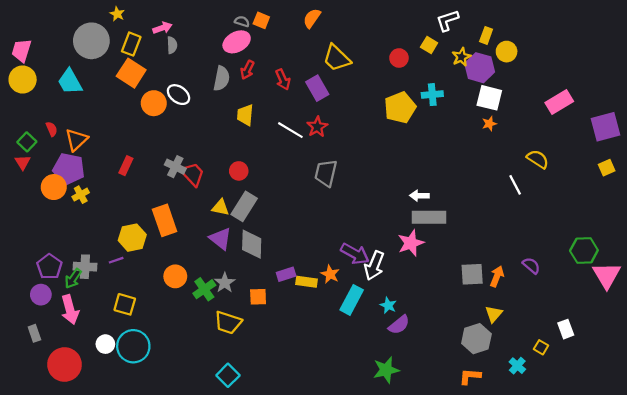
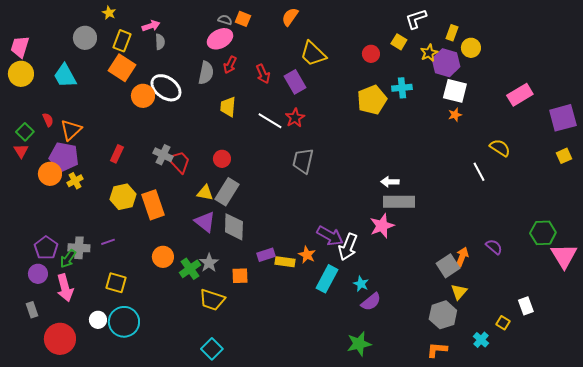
gray circle: (91, 41) -> (85, 38), size x0.7
white ellipse: (179, 95) -> (166, 88), size x1.4
yellow hexagon: (132, 238) -> (123, 197), moved
gray square: (472, 274) -> (448, 266), moved, turned -30

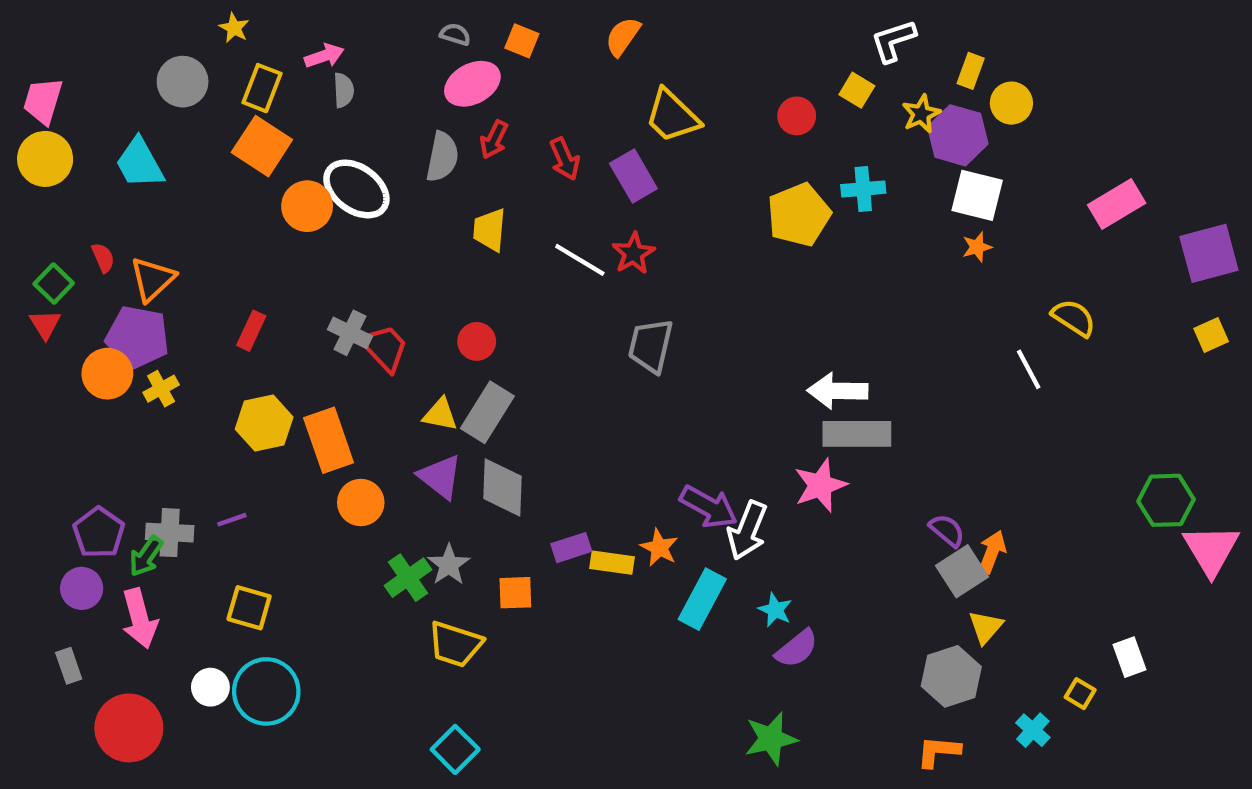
gray semicircle: (225, 20) -> (455, 34), moved
white arrow: (390, 182) -> (837, 391), size x1.5
purple semicircle: (494, 247) -> (947, 530), moved
orange circle: (163, 257) -> (361, 502), moved

